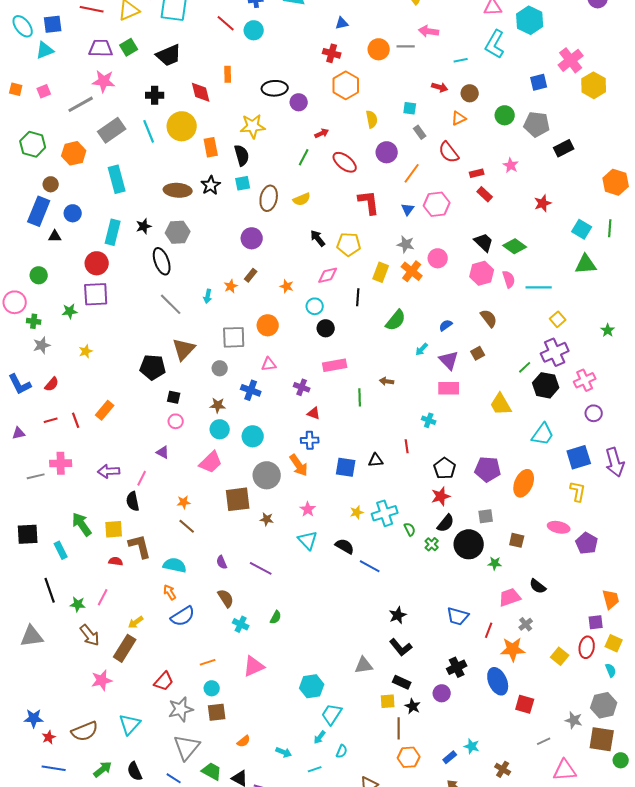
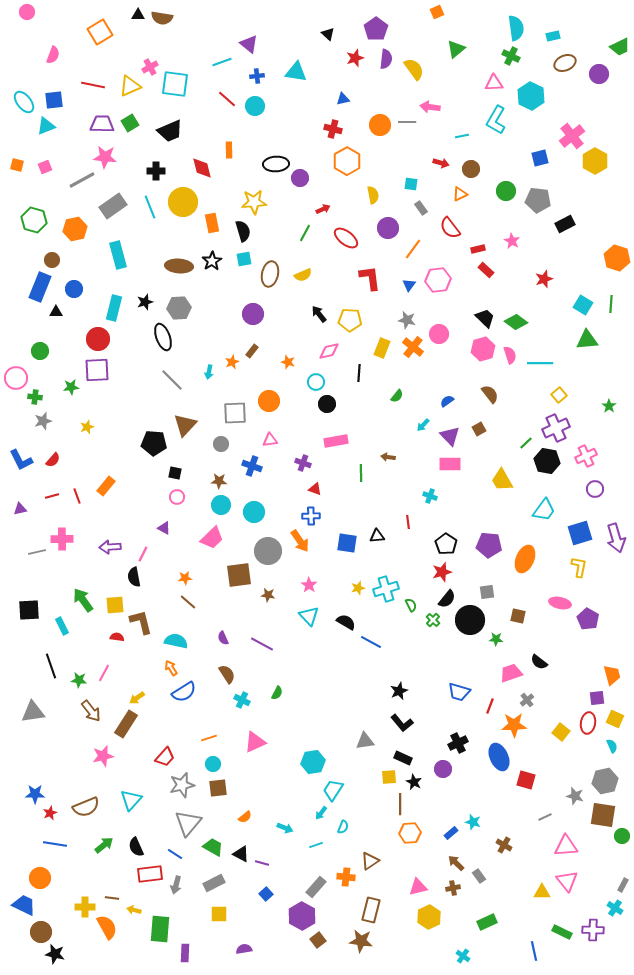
green semicircle: (396, 320) -> (397, 396), size x0.6

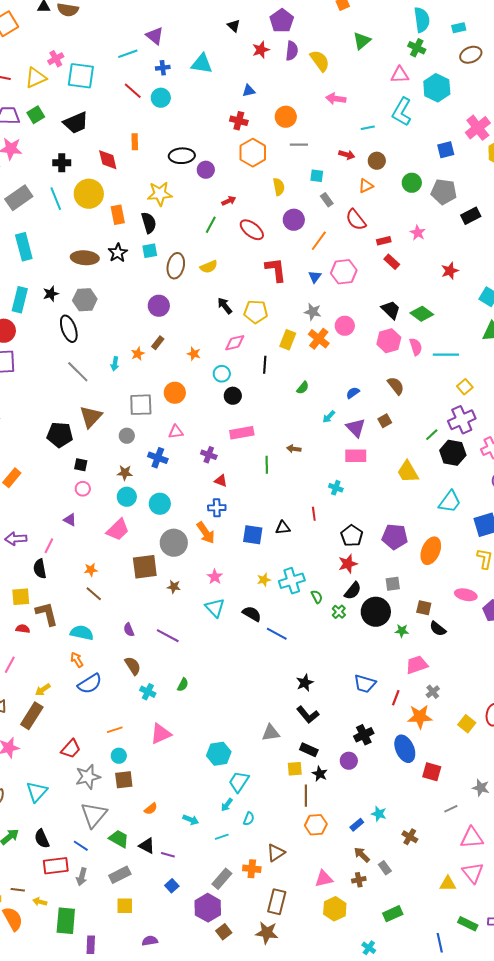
gray line: (407, 122) -> (299, 145), moved
black semicircle: (539, 662) -> (438, 629), moved

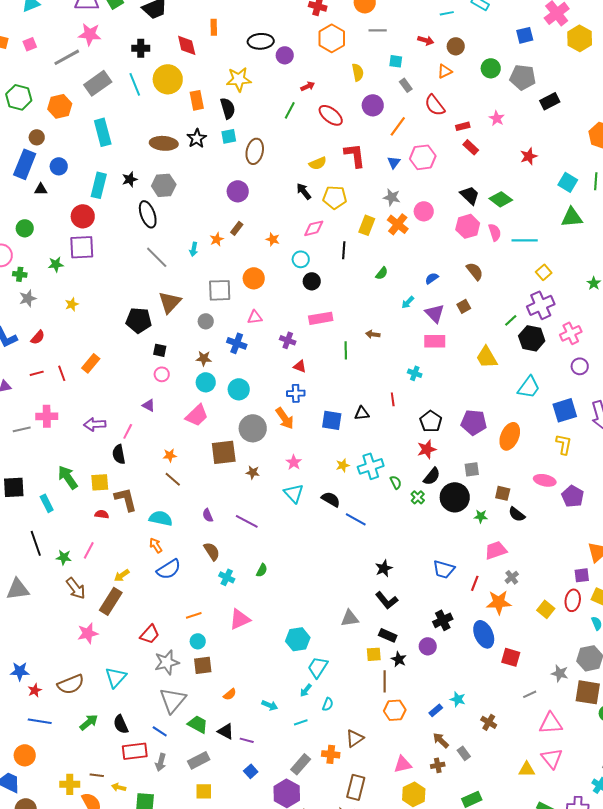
yellow semicircle: (209, 267) -> (318, 163), moved

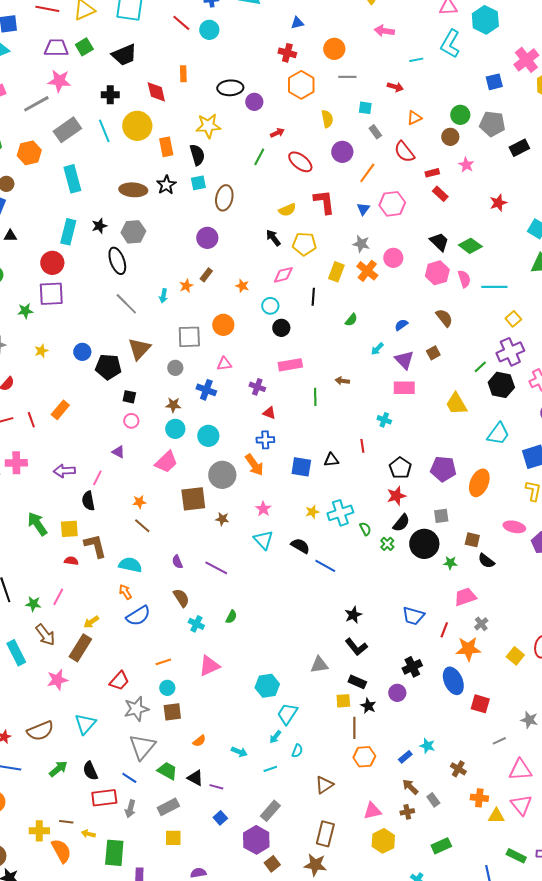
brown circle: (456, 46) -> (450, 137), moved
blue circle: (59, 166) -> (82, 352), moved
cyan rectangle: (47, 503) -> (16, 653), moved, size x1.4
orange cross: (331, 754) -> (479, 798), moved

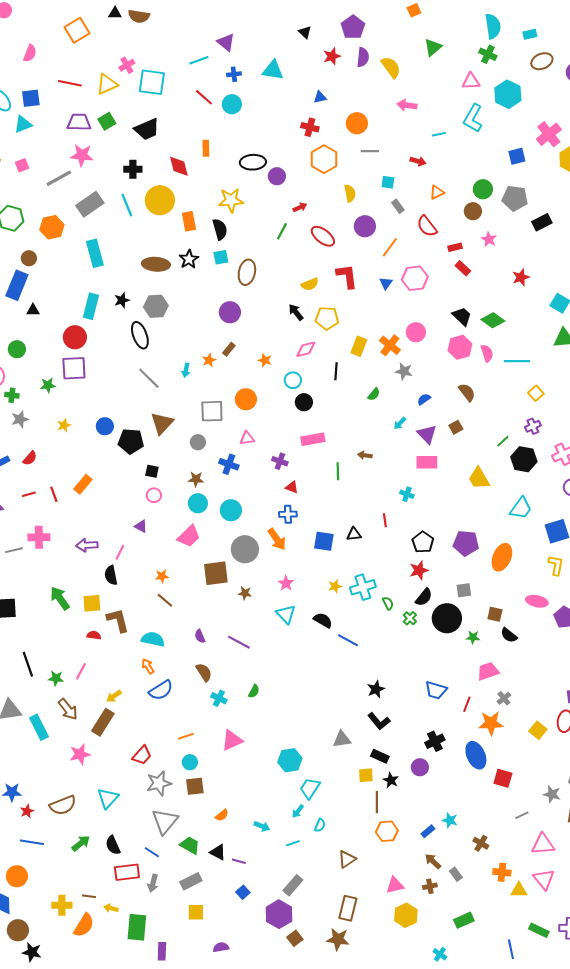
gray star: (361, 244) -> (404, 371), moved
purple cross: (510, 352) -> (533, 426), size x0.6
orange semicircle: (61, 851) -> (84, 925), turned 60

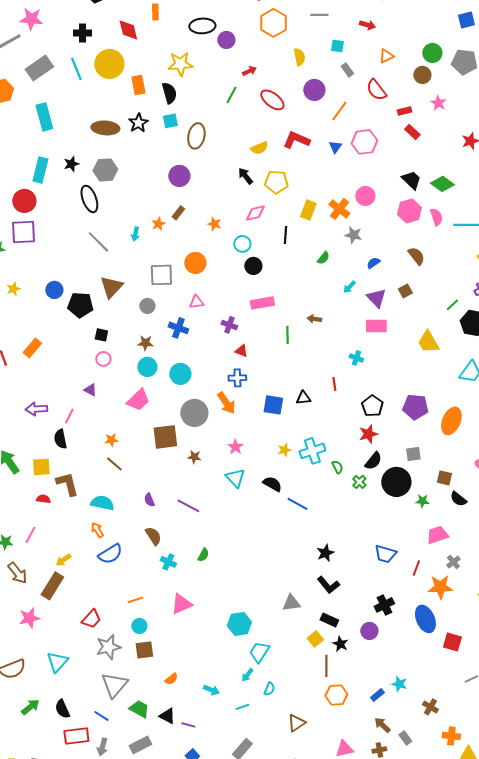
red L-shape: (347, 276) -> (296, 140), turned -60
yellow square: (366, 775) -> (315, 639), turned -35

